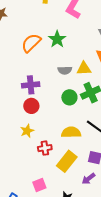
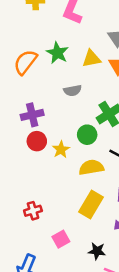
yellow triangle: (84, 69) -> (91, 59), moved
green circle: (69, 97) -> (87, 135), moved
yellow star: (27, 131) -> (61, 150), moved
red cross: (45, 148) -> (33, 211), moved

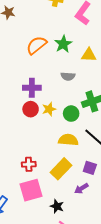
yellow star: (61, 150) -> (49, 109), moved
red cross: (33, 211) -> (29, 164), moved
pink square: (61, 239) -> (31, 190), size x1.6

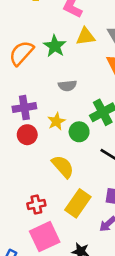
yellow triangle: (89, 55) -> (85, 36), moved
yellow star: (49, 109) -> (56, 121), moved
yellow semicircle: (68, 140) -> (63, 167), moved, turned 54

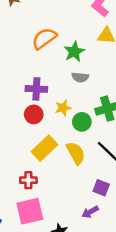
green star: (55, 46) -> (74, 52), moved
yellow semicircle: (63, 167) -> (76, 153), moved
yellow rectangle: (78, 203) -> (44, 148), moved

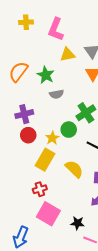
yellow star: (63, 108) -> (52, 138), moved
yellow semicircle: (76, 153) -> (74, 169), moved
pink square: (30, 211) -> (48, 214), turned -30

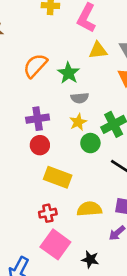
yellow star: (52, 138) -> (78, 122), moved
yellow rectangle: (45, 160) -> (58, 177), turned 75
yellow semicircle: (74, 169) -> (89, 209), moved, turned -54

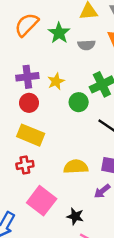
gray semicircle: (80, 98) -> (87, 45), moved
yellow star: (78, 122) -> (56, 81), moved
yellow rectangle: (58, 177) -> (31, 135), moved
red cross: (48, 213) -> (25, 165), moved

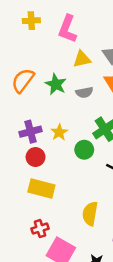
red cross: (25, 165) -> (40, 229), moved
yellow semicircle: (76, 167) -> (90, 214), turned -70

